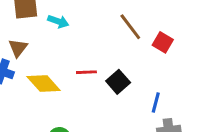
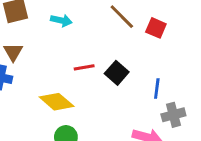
cyan arrow: (58, 21) -> (61, 20), moved
yellow diamond: (44, 84) -> (57, 102), moved

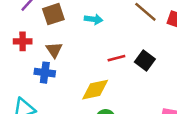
yellow diamond: (57, 102) -> (95, 90), turned -48

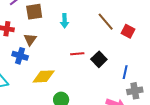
cyan arrow: (94, 19) -> (65, 21), turned 72
yellow diamond: (95, 90) -> (44, 76), moved

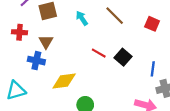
cyan arrow: (65, 21) -> (82, 18), turned 152
brown line: (106, 22) -> (115, 16), moved
red line: (77, 54) -> (99, 53), turned 40

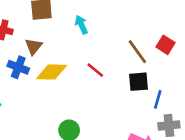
brown line: (115, 16) -> (137, 52), moved
black square: (123, 57) -> (139, 82), moved, turned 35
yellow diamond: (64, 81) -> (52, 72), moved

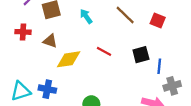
brown triangle: (33, 46) -> (50, 41), turned -40
brown line: (137, 52) -> (125, 15), moved
blue cross: (18, 67) -> (47, 89), moved

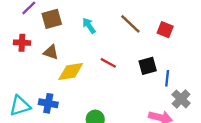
gray cross: (172, 86) -> (181, 99), turned -30

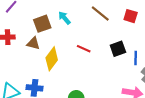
brown square: (52, 19) -> (42, 24), moved
yellow diamond: (71, 72) -> (52, 59), turned -40

